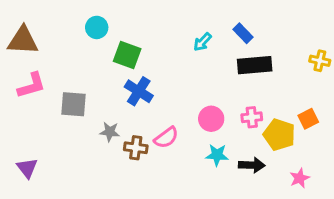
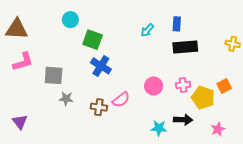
blue rectangle: (243, 33) -> (177, 24), turned 48
gray star: (110, 132) -> (66, 99), moved
cyan star: (217, 155) -> (159, 128), moved

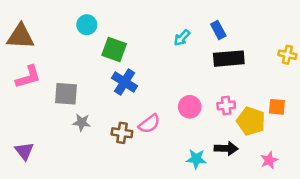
blue rectangle: (177, 24) -> (218, 30), turned -32
orange square: (224, 86) -> (277, 107), turned 32

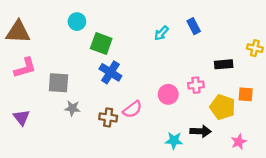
black rectangle: (229, 59) -> (224, 64), moved, size x0.7
pink cross: (226, 105) -> (196, 85), moved
purple triangle: (24, 151) -> (21, 117), moved

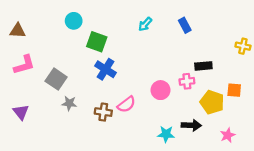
brown triangle: (18, 32) -> (18, 31), size x0.7
cyan arrow: (161, 33) -> (145, 24), moved
black rectangle: (224, 64) -> (203, 66), moved
gray square: (58, 83) -> (56, 79), turned 30

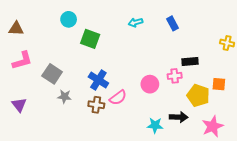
cyan arrow: (145, 24) -> (135, 22), turned 32
blue cross: (106, 69) -> (98, 80), moved
pink star: (228, 135) -> (213, 126), size x1.5

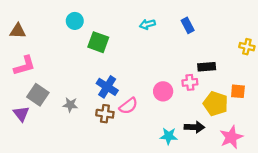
gray square: (52, 74) -> (38, 95), moved

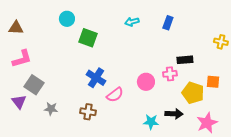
blue rectangle: (188, 25) -> (168, 23), turned 48
gray star: (70, 105) -> (51, 109), moved
brown cross: (105, 114) -> (88, 112), moved

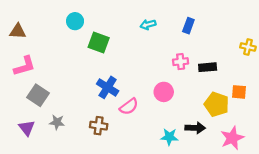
pink cross: (170, 74) -> (181, 62), moved
purple triangle: (19, 102) -> (27, 128), moved

